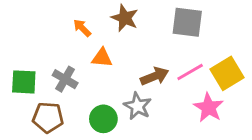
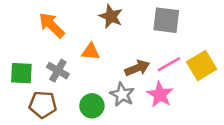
orange arrow: (82, 28) -> (52, 25), moved, size x1.6
pink star: (209, 107) -> (160, 94), moved

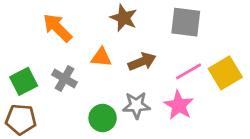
brown arrow: (137, 68) -> (142, 62), moved
green square: (21, 73) -> (24, 81), turned -30
gray star: (122, 94) -> (136, 105), turned -30
brown pentagon: (43, 105) -> (21, 119), moved

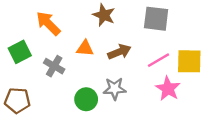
yellow square: (225, 73) -> (189, 61), turned 32
green square: (24, 81) -> (20, 52), moved
pink star: (179, 105) -> (168, 89), moved

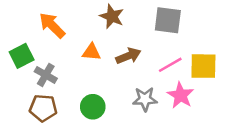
gray cross: (54, 66) -> (46, 75), moved
gray star: (115, 89) -> (145, 99), moved
brown pentagon: (17, 100) -> (43, 108), moved

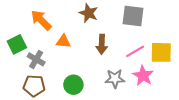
orange triangle: (91, 52) -> (63, 41), moved
brown arrow: (128, 56) -> (102, 44), turned 114

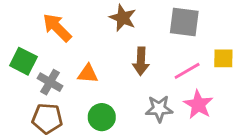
orange triangle: (63, 41) -> (88, 74), moved
green square: (17, 44) -> (23, 61), turned -36
yellow square: (161, 52) -> (223, 58), moved, size x0.7

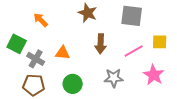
orange arrow: (57, 28) -> (41, 20), size x0.7
pink star: (198, 105) -> (154, 75), moved

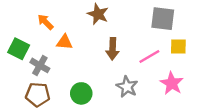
gray square: (132, 16) -> (163, 19), moved
orange triangle: (63, 53) -> (64, 42), moved
gray star: (114, 78) -> (127, 87), turned 30

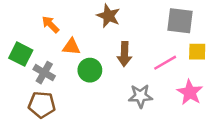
gray star: (127, 87) -> (140, 96), turned -30
green circle: (81, 93) -> (90, 70), moved

